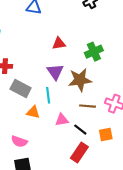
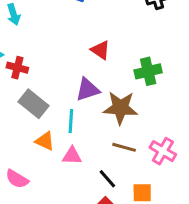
red triangle: (59, 43) -> (100, 50), turned 32
purple triangle: (55, 72) -> (88, 89), turned 36
pink triangle: (62, 120) -> (72, 156), moved

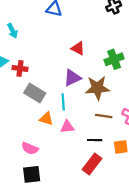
black line: (107, 179) -> (95, 140), turned -40

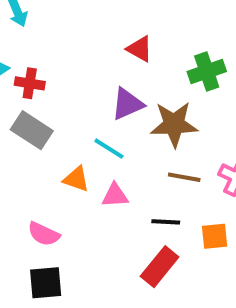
gray rectangle: (35, 93) -> (32, 130), moved
cyan line: (63, 102) -> (109, 149), turned -56

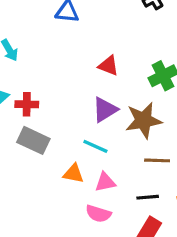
pink semicircle: (44, 234) -> (98, 214), moved

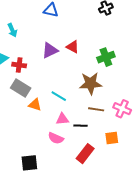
purple triangle: (105, 110) -> (50, 50), moved
orange triangle: (73, 174) -> (35, 105), moved
black line: (148, 197) -> (81, 126), moved

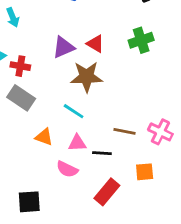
green cross: (106, 57) -> (141, 40), moved
brown star: (91, 83) -> (87, 77), moved
orange triangle: (35, 105) -> (44, 137), moved

